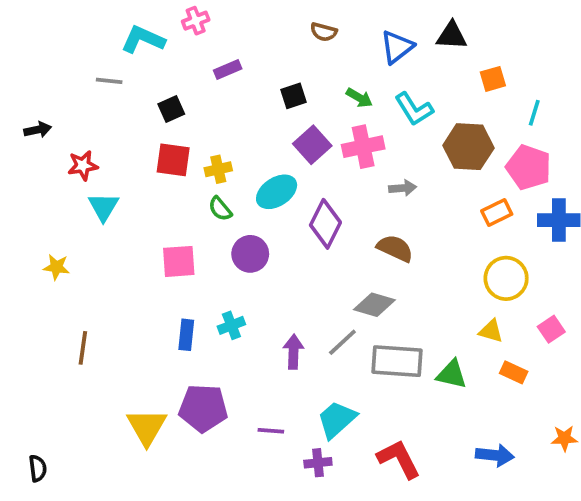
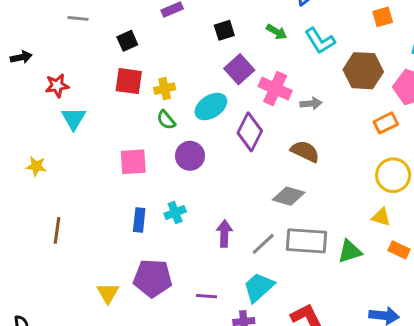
pink cross: (363, 147) -> (275, 89), moved, turned 36
gray line: (342, 342) -> (263, 244), moved
green triangle: (452, 374) -> (350, 251), turned -30
yellow triangle: (147, 427) -> (108, 293), size x0.7

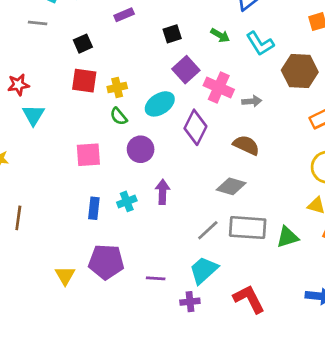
purple arrow: (224, 233) -> (162, 192), moved

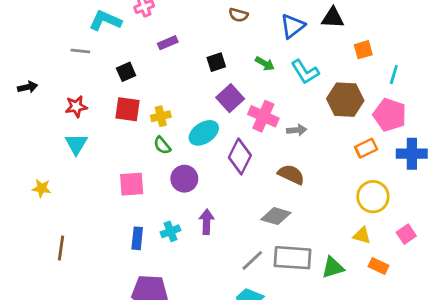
red star: (18, 85) -> (76, 107), moved

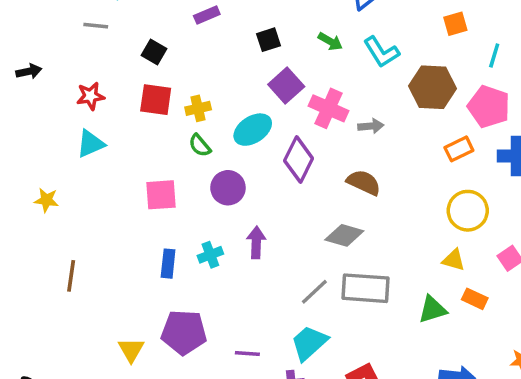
black square: (126, 72) -> (154, 52), turned -36
cyan triangle: (76, 144) -> (90, 144), turned 35
green triangle: (333, 267) -> (432, 309), moved

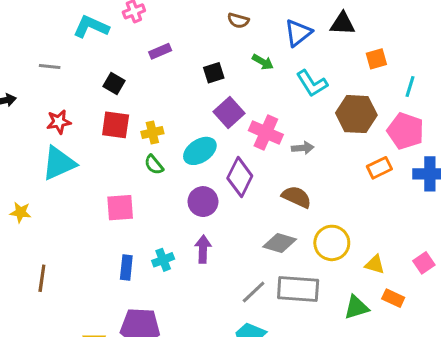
gray line: (96, 26) -> (50, 67), moved
green arrow: (330, 41) -> (263, 62), moved
cyan triangle: (90, 144) -> (59, 163), size x1.4
purple circle: (228, 188) -> (203, 202), moved
yellow circle: (468, 211) -> (332, 243), moved

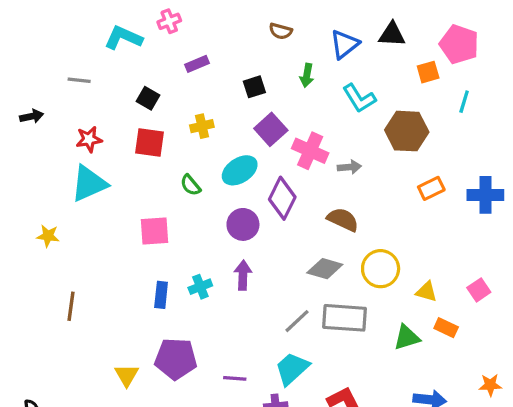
green arrow: (263, 62) -> (307, 75), turned 70
pink pentagon: (405, 131) -> (459, 44), moved
yellow cross: (152, 133) -> (202, 126), moved

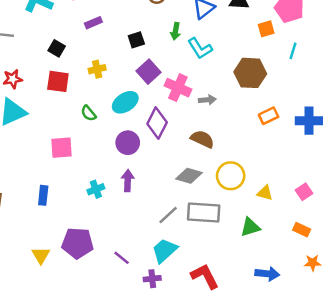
cyan L-shape: (359, 98) -> (200, 48), moved
blue rectangle: (161, 295) -> (43, 195), moved
orange rectangle: (446, 328) -> (302, 230), moved
purple line: (235, 378) -> (122, 258), turned 35

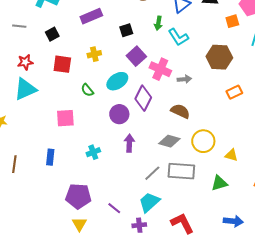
purple rectangle: (93, 23) -> (91, 16), size x1.5
black square: (57, 48) -> (52, 34), moved, turned 32
purple arrow: (128, 181) -> (129, 143), moved
yellow triangle: (41, 255) -> (79, 224), moved

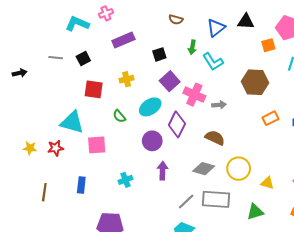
gray line: (19, 26) -> (56, 58), moved
red star: (25, 62) -> (56, 148), moved
cyan triangle: (25, 89) -> (72, 122), moved, turned 40

